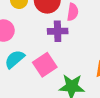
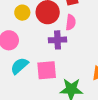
pink square: (45, 65) -> (47, 70), turned 30

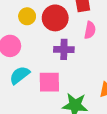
pink semicircle: (71, 22) -> (90, 30), moved

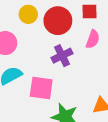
purple cross: (64, 49) -> (62, 56), turned -36

